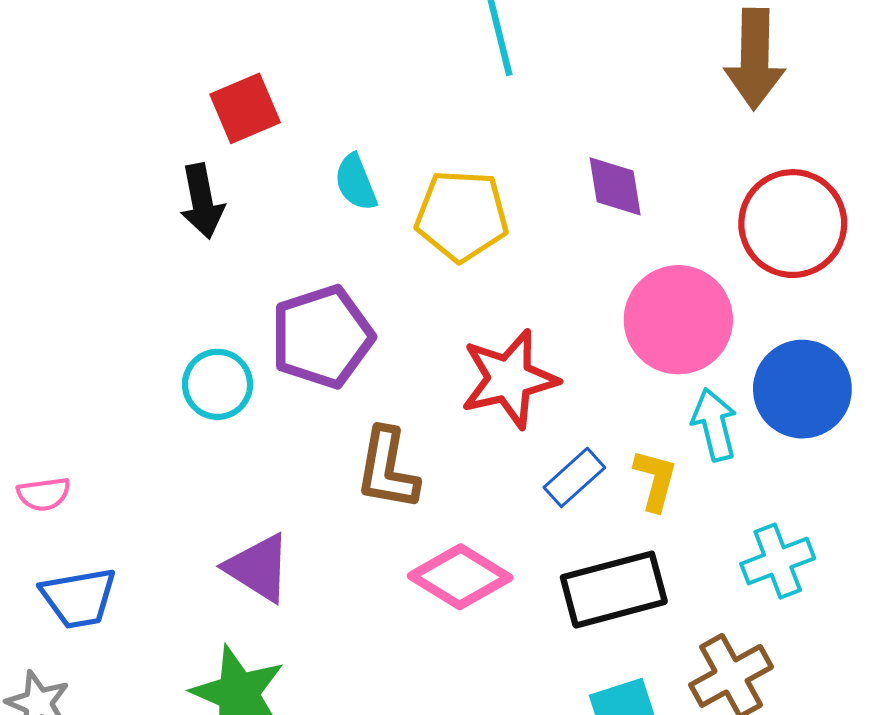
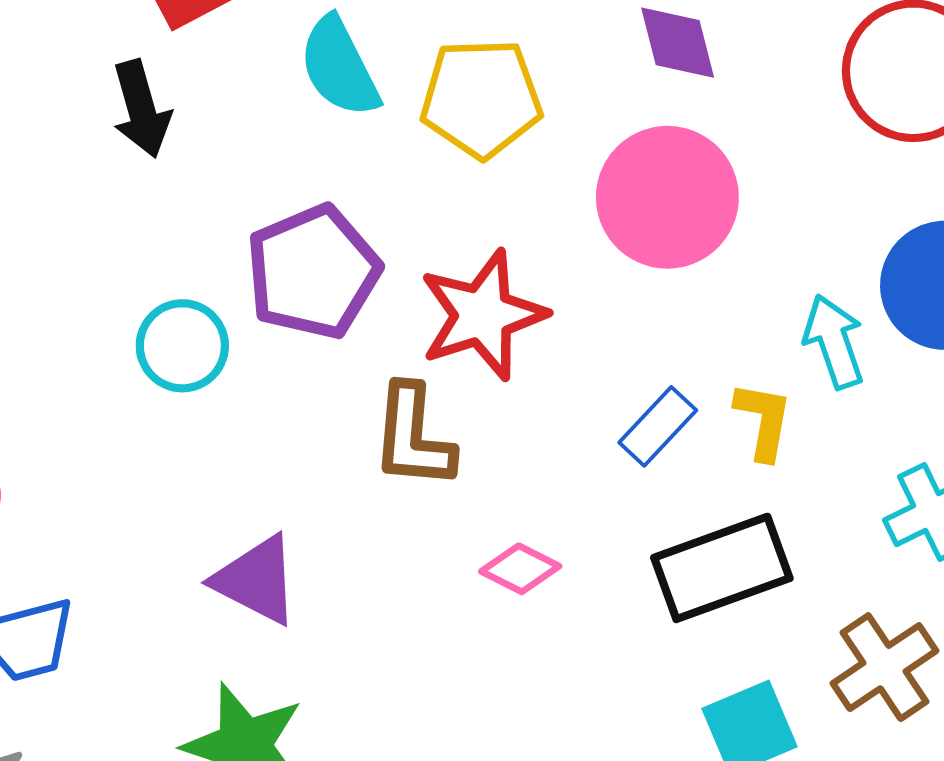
cyan semicircle: (356, 182) -> (339, 67), size x1.4
pink circle: (678, 320) -> (667, 197), moved
red star: (509, 379) -> (483, 315), moved
pink diamond: (460, 577) -> (520, 569), size x0.6

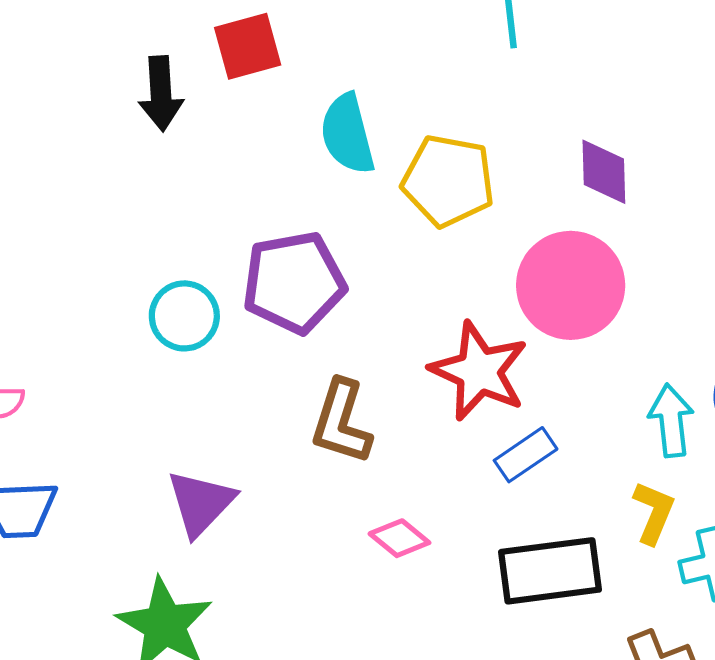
black arrow: (141, 109) -> (161, 94), moved
red star: (483, 315) -> (479, 371), moved, turned 30
yellow L-shape: (763, 421) -> (654, 513), moved
purple triangle: (256, 580) -> (201, 503), turned 34

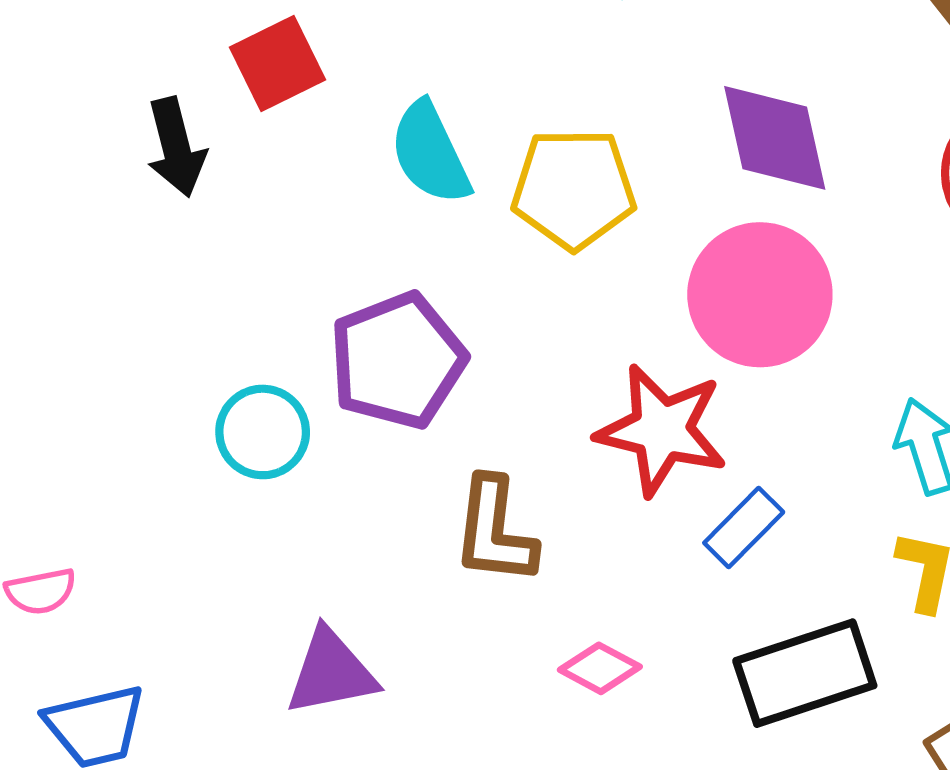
purple diamond: (604, 172) -> (775, 138), size x1.4
purple triangle: (201, 503) -> (331, 672), turned 46

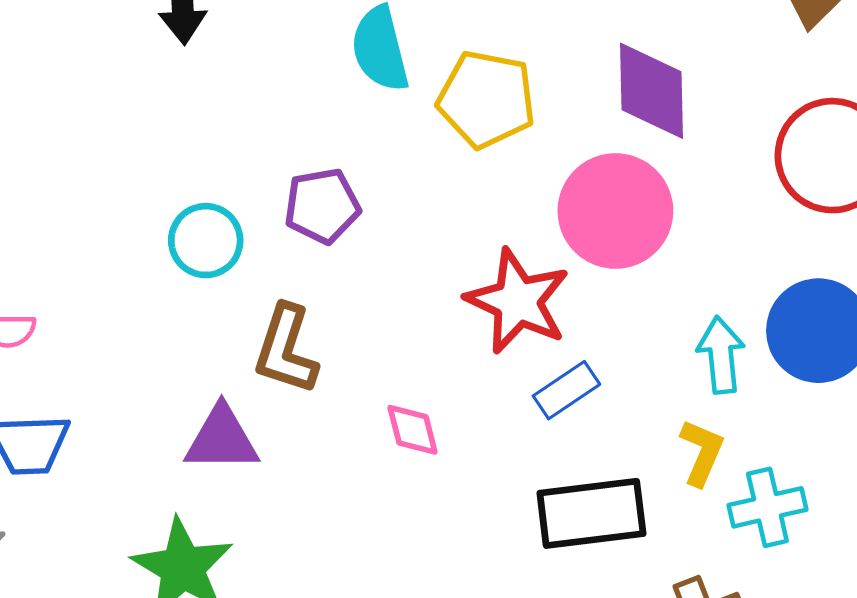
purple pentagon: (398, 361) -> (322, 206), size x0.7
brown L-shape: (495, 531) -> (286, 349), moved
pink diamond: (600, 668) -> (413, 430), moved, turned 36

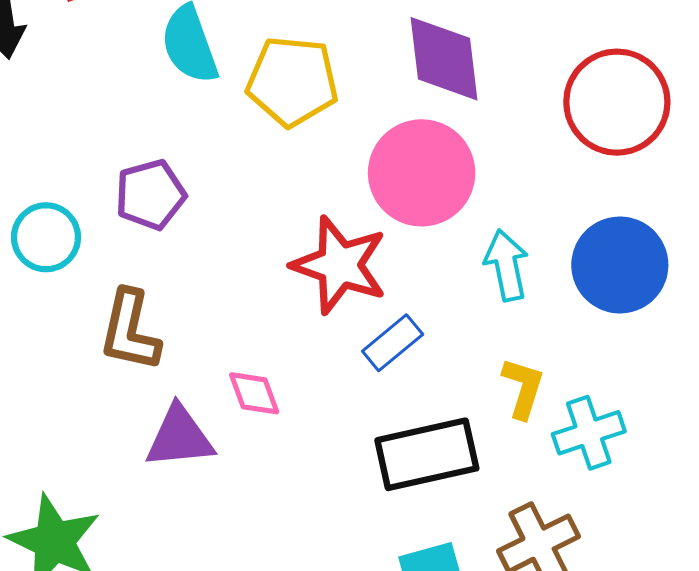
cyan arrow: (721, 355) -> (506, 265), moved
purple triangle: (222, 439) -> (180, 437), moved

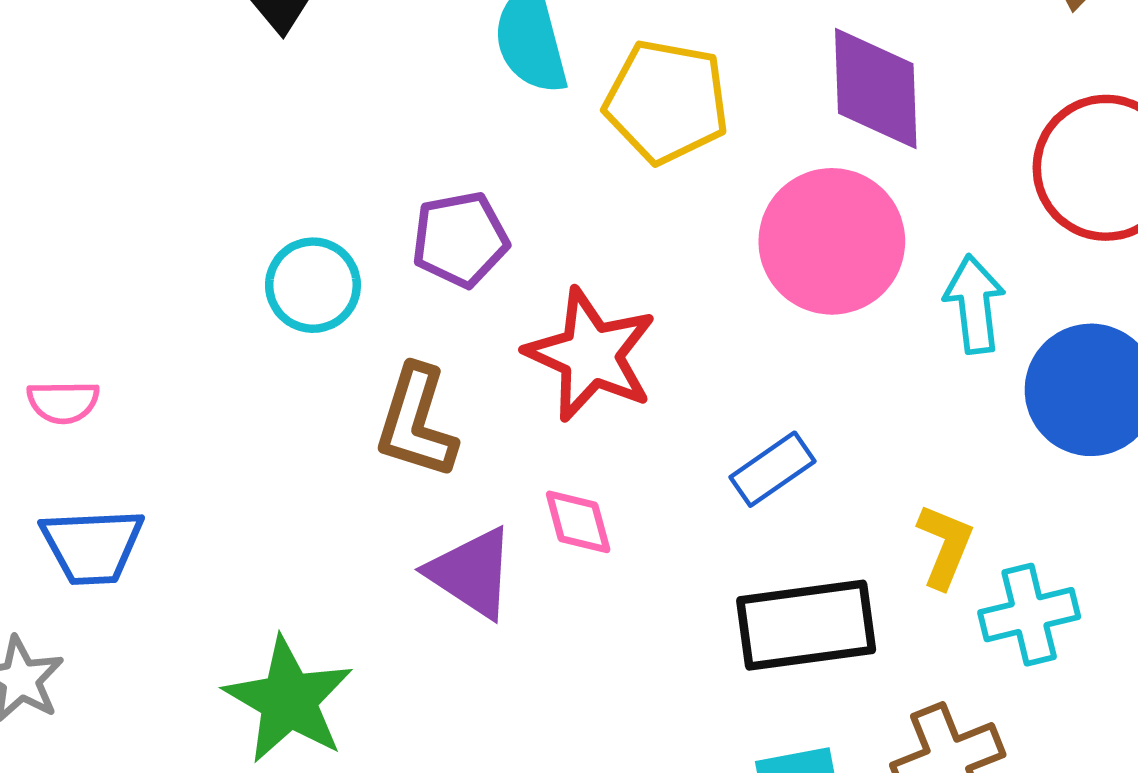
red star: (340, 265) -> (591, 355), moved
cyan arrow: (506, 265) -> (974, 304), moved
purple triangle: (180, 437) -> (472, 573), turned 34

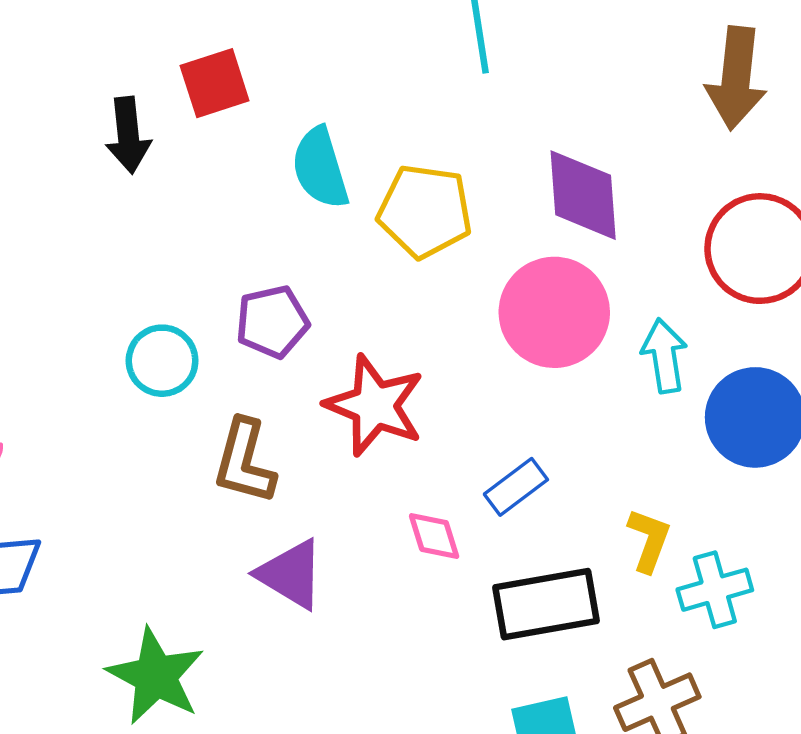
pink diamond: (578, 522) -> (434, 536), moved

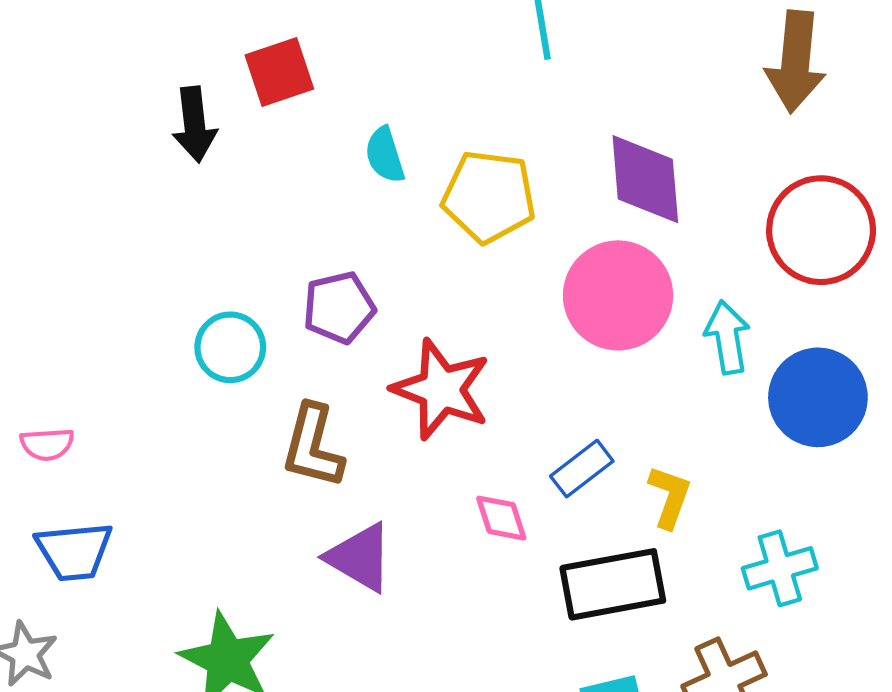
cyan semicircle: (320, 168) -> (385, 155), size x0.7
yellow L-shape: (649, 540) -> (670, 497), moved

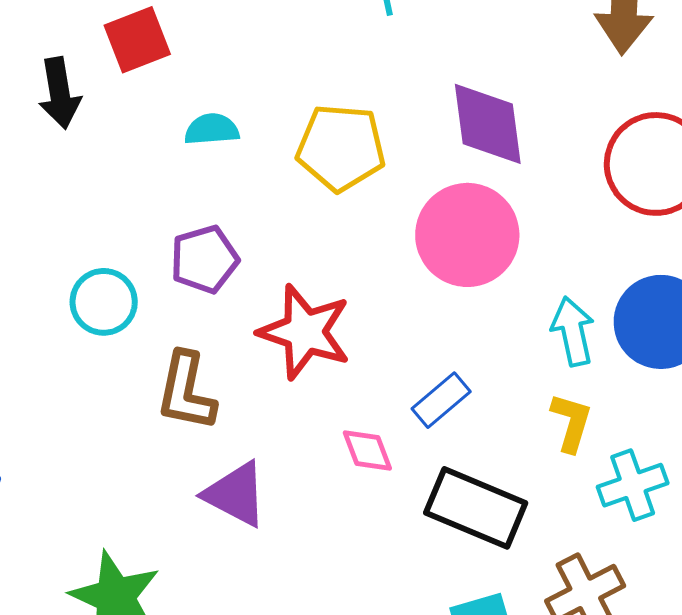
cyan semicircle: (385, 155) -> (212, 129), moved, turned 106
cyan arrow: (727, 337) -> (573, 331), moved
yellow L-shape: (670, 497) -> (571, 422), moved
black rectangle: (613, 584) -> (476, 508), turned 36

